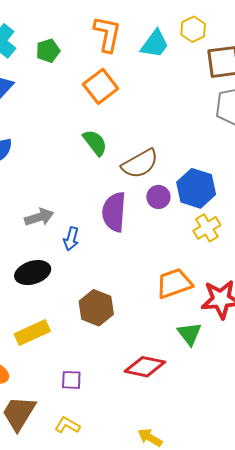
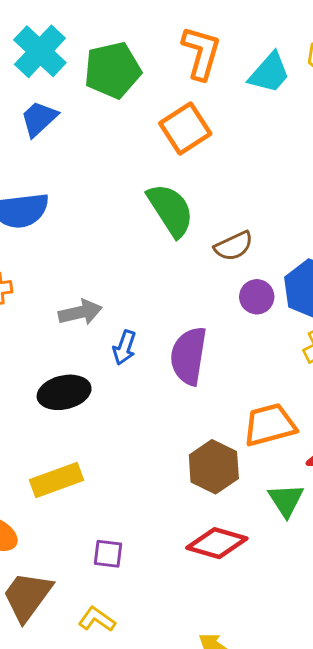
green pentagon: (48, 51) -> (113, 70), size x1.6
green semicircle: (95, 143) -> (170, 210), size x1.4
brown semicircle: (140, 164) -> (234, 246), size x0.7
purple semicircle: (114, 212) -> (189, 356), moved
brown hexagon: (96, 308) -> (214, 467), moved

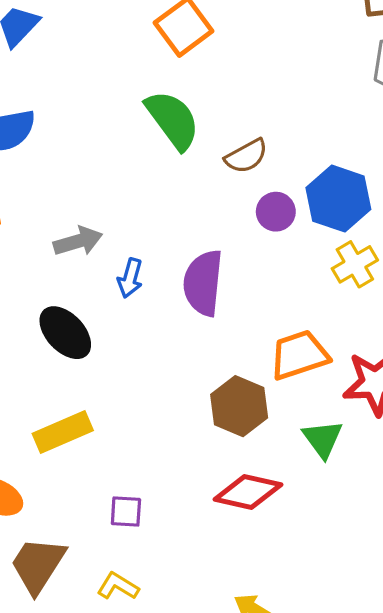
black ellipse: (64, 392) -> (65, 333), turned 63

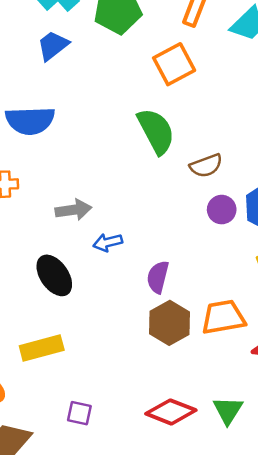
blue arrow: (130, 278) -> (108, 242), turned 52
purple semicircle: (203, 283) -> (158, 277), moved, size x0.7
brown hexagon: (239, 406) -> (169, 323), moved
green triangle: (323, 439) -> (228, 410), moved

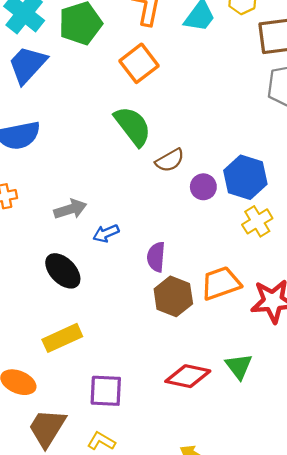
blue trapezoid: (53, 46) -> (27, 65), size x1.4
brown semicircle: (206, 166) -> (170, 160), moved
purple square: (79, 413) -> (106, 391), size x1.5

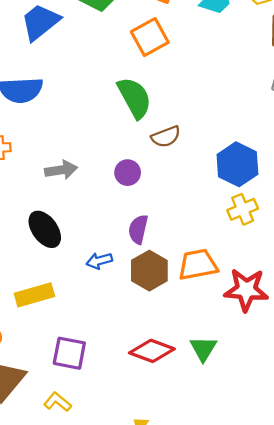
purple circle: (203, 187) -> (128, 173), moved
blue arrow: (106, 233) -> (99, 261), moved

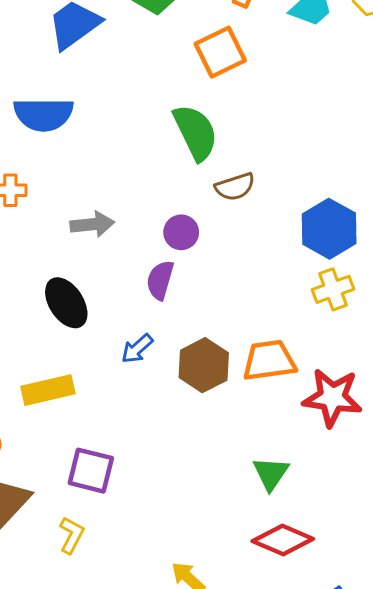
purple semicircle: (138, 229) -> (160, 280), moved
blue arrow: (99, 261) -> (137, 349), turned -30
red diamond: (152, 351) -> (283, 540), moved
yellow L-shape: (57, 402) -> (72, 535), turned 76

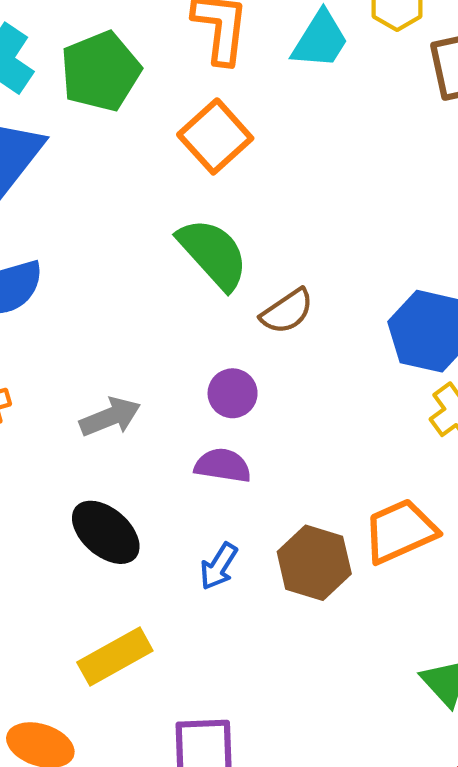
purple semicircle: (160, 280) -> (223, 466), turned 99

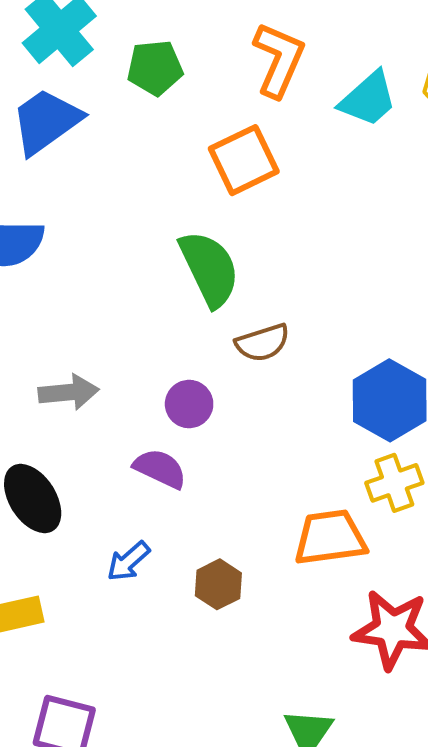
green pentagon: (101, 71) -> (155, 68), size x0.7
orange trapezoid: (400, 531) -> (330, 538), moved
brown hexagon: (314, 563) -> (218, 584), size x0.7

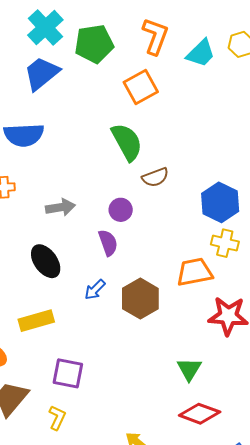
green pentagon: (155, 68) -> (94, 44), size x1.4
purple semicircle: (160, 469) -> (108, 243), turned 48
yellow cross: (394, 483) -> (225, 243), turned 36
brown hexagon: (218, 584) -> (140, 299), size x1.6

